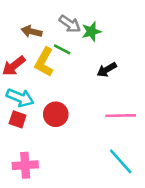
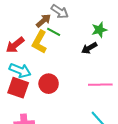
brown arrow: (32, 31) -> (43, 21), moved, turned 126
green star: (91, 31) -> (99, 30), moved
red square: (18, 119) -> (18, 88), size x1.5

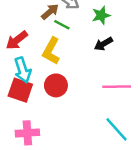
green star: (99, 30) -> (101, 15), moved
yellow L-shape: (39, 42) -> (51, 51), moved
cyan arrow: (20, 70) -> (23, 70), turned 50

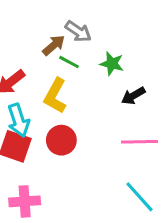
green star: (101, 15) -> (112, 64), moved, turned 30
black arrow: (103, 44) -> (133, 96), moved

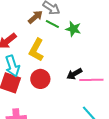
green line: (69, 62) -> (52, 24), moved
black arrow: (133, 96) -> (74, 74), moved

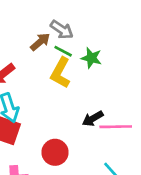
yellow L-shape: (36, 50) -> (60, 73), moved
red circle: (40, 79) -> (55, 152), moved

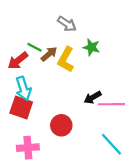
brown arrow: (40, 42) -> (49, 54), moved
green line: (63, 51) -> (35, 47), moved

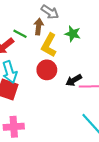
brown arrow: (49, 54) -> (39, 27), moved, turned -42
red circle: (61, 125) -> (47, 70), moved

